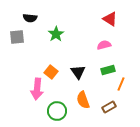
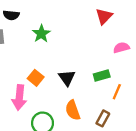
red triangle: (110, 19) -> (104, 16), turned 42
pink semicircle: (104, 45) -> (121, 48), moved
brown rectangle: (109, 107) -> (103, 118), turned -32

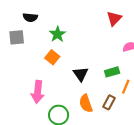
orange square: (36, 78) -> (52, 57), moved
brown rectangle: (103, 118) -> (109, 102), moved

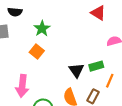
red triangle: (114, 18) -> (98, 13), turned -42
black triangle: (81, 74) -> (76, 70), moved

